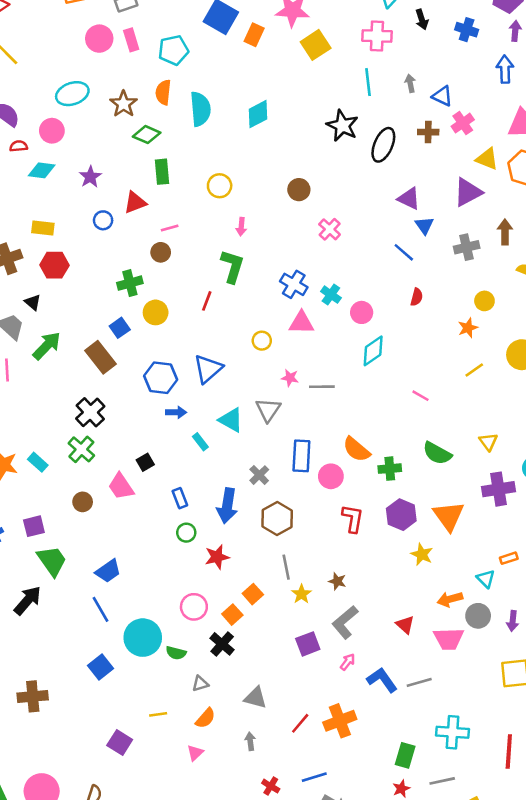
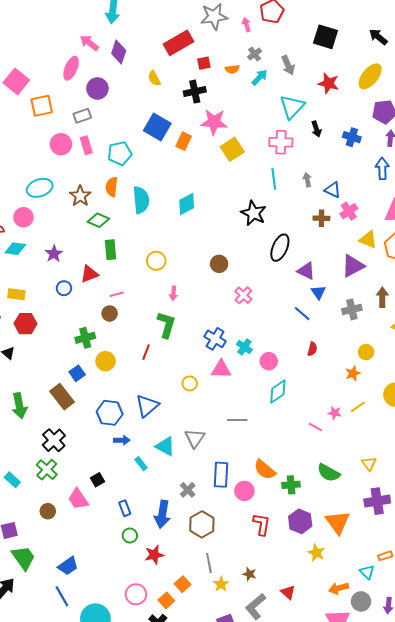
black ellipse: (383, 145) -> (280, 248), moved
green arrow: (47, 346) -> (19, 406), moved, turned 125
pink star: (290, 378) -> (335, 413), moved
red triangle: (405, 625) -> (288, 592), moved

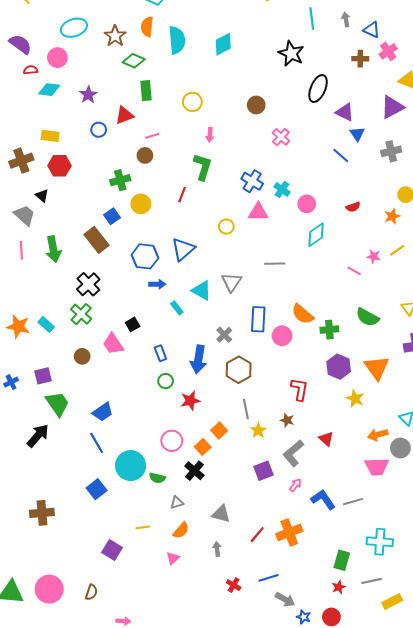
red semicircle: (312, 349) -> (353, 207), moved, turned 56
red L-shape: (262, 524) -> (299, 389), moved

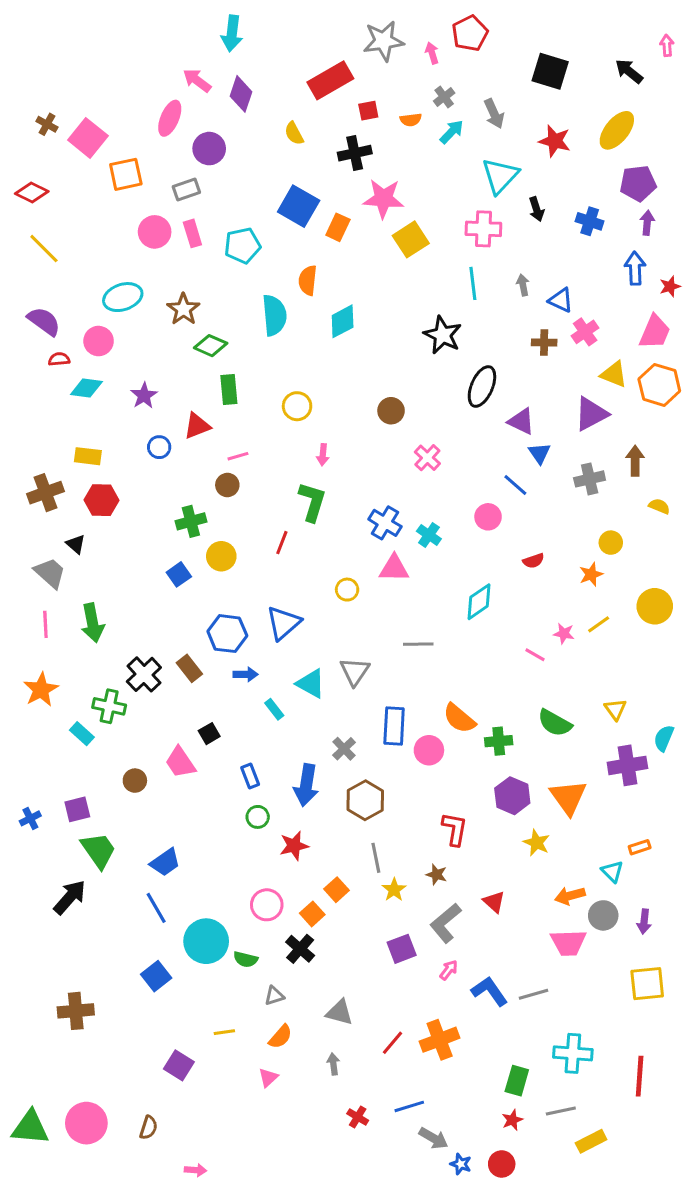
orange semicircle: (147, 27) -> (308, 280), moved
pink circle: (307, 204) -> (488, 517), moved
brown rectangle: (97, 240) -> (189, 668), moved, size x0.7
green cross: (81, 314) -> (109, 706), moved, turned -30
orange star: (18, 326) -> (41, 690), moved, turned 30

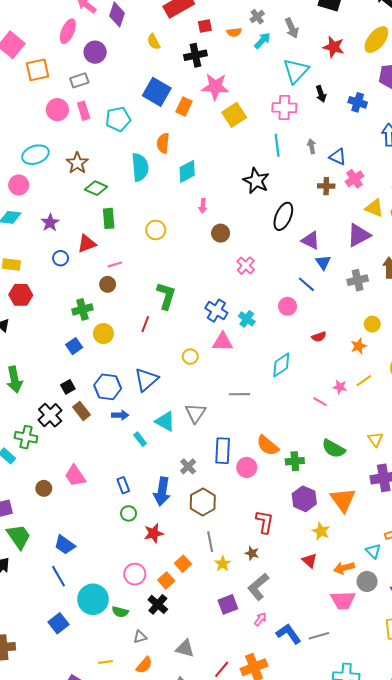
pink arrow: (323, 455) -> (203, 206), moved
black square: (209, 734) -> (68, 387), moved
blue trapezoid: (165, 862) -> (65, 545), turned 70
red triangle: (494, 902) -> (309, 561), moved

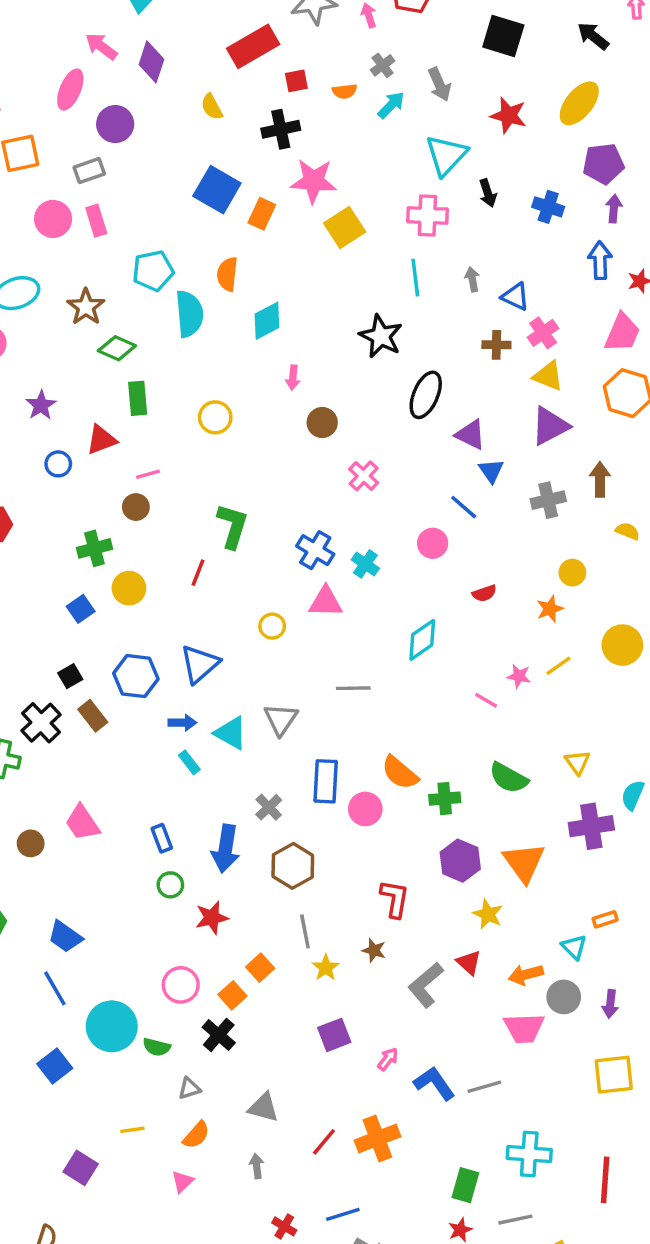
cyan pentagon: (118, 119) -> (153, 271), moved
yellow triangle: (374, 208) -> (548, 376), moved
blue arrow: (120, 415) -> (182, 723), moved
gray L-shape: (258, 587) -> (426, 985), moved

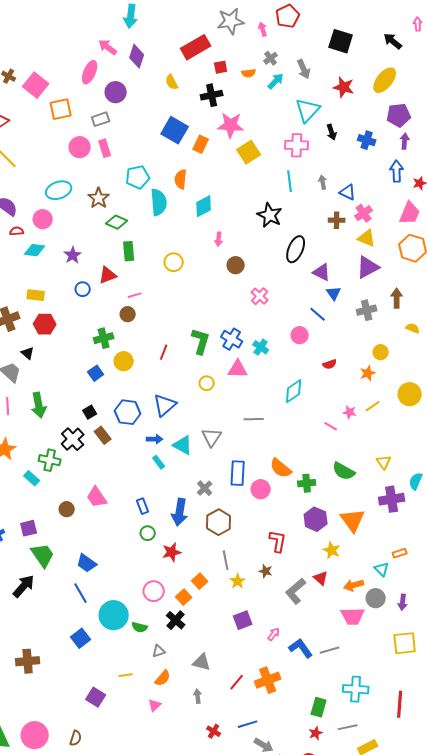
green L-shape: (232, 526) -> (201, 341), moved

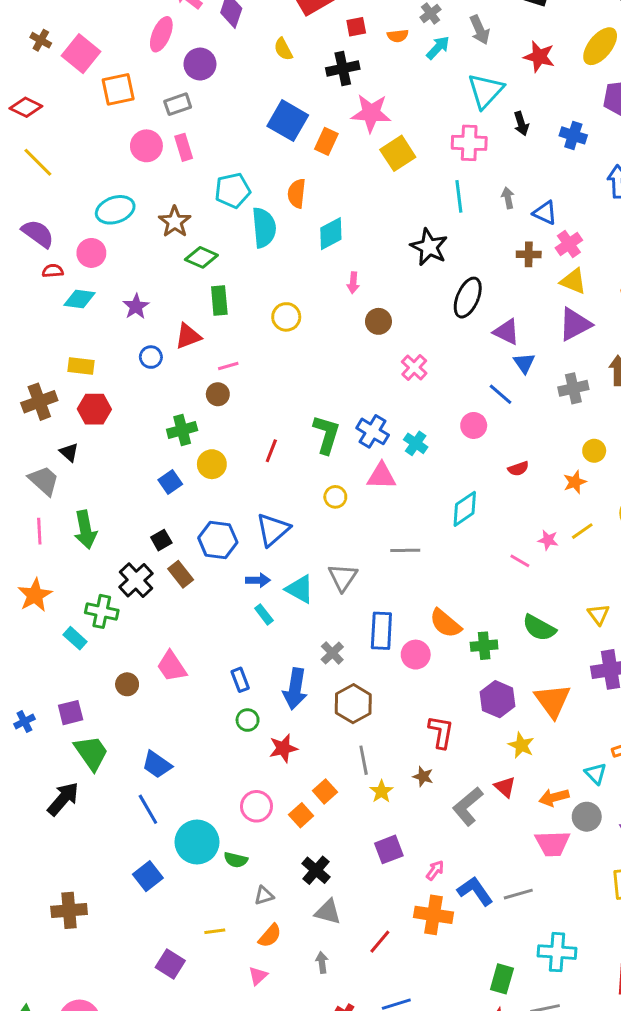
black cross: (176, 620) -> (316, 870), moved
orange cross: (268, 680) -> (434, 915), moved, turned 30

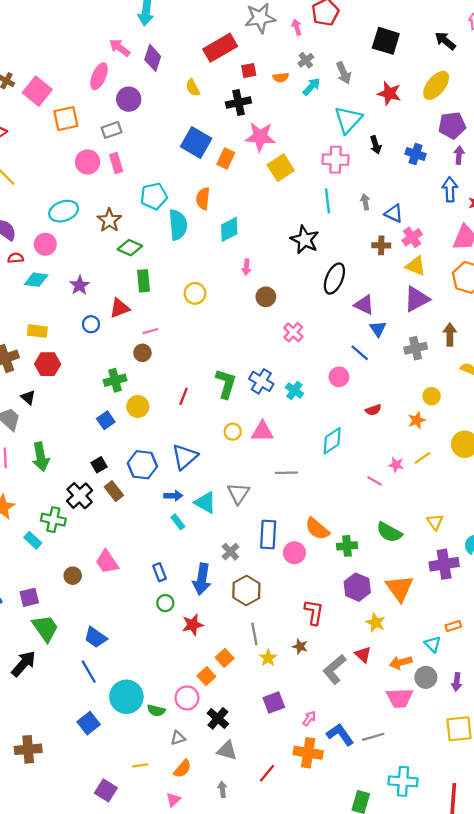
pink triangle: (381, 476) -> (262, 432), moved
pink circle: (256, 806) -> (187, 698), moved

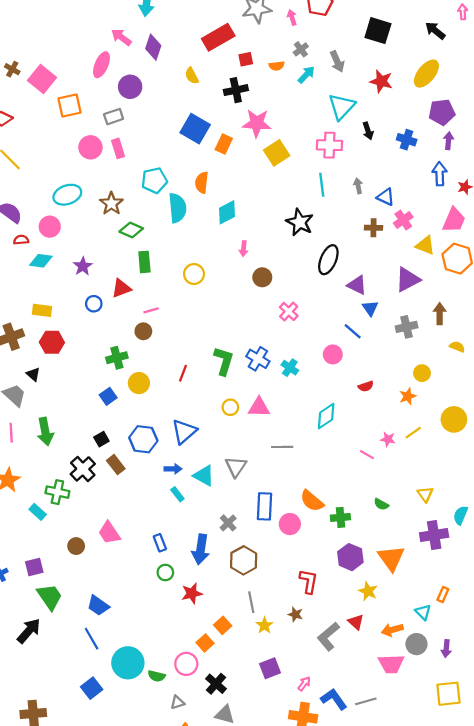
yellow triangle: (416, 266) -> (425, 245), moved
green semicircle: (389, 532) -> (381, 504), size x0.6
orange rectangle: (453, 626) -> (443, 595), turned -48

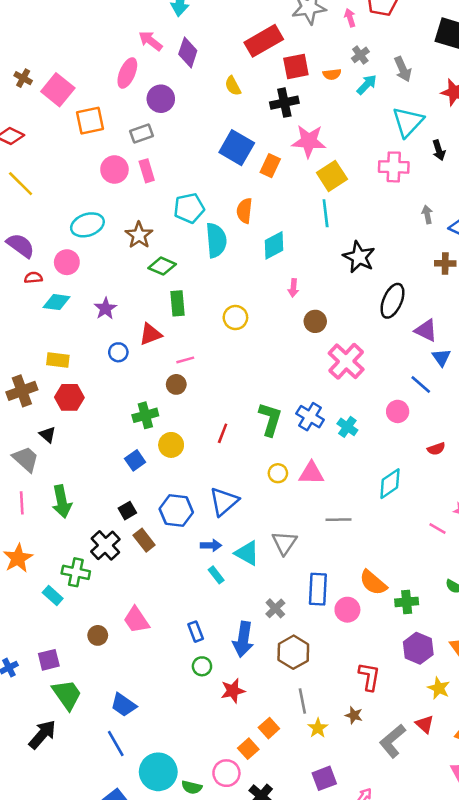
red square: (246, 59) -> (296, 67), size x1.5
cyan line: (322, 185) -> (326, 213), moved
pink cross: (289, 311) -> (346, 361), size x1.6

